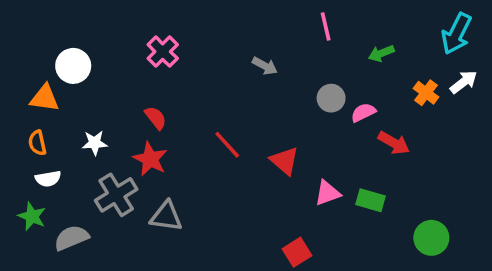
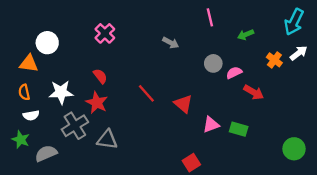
white star: (95, 143) -> (61, 92), size x1.5
green circle: (431, 238) -> (294, 149), moved

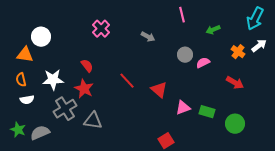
pink cross: (105, 33) -> (101, 29), moved
red arrow: (254, 92) -> (235, 83), moved
green star: (21, 140) -> (18, 130), moved
green circle: (294, 149) -> (235, 124), moved

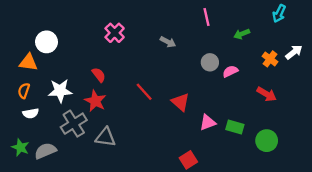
cyan arrow: (255, 19) -> (279, 14), moved, size x0.7
orange semicircle: (21, 80) -> (24, 91), turned 32

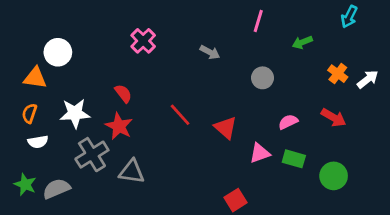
pink line: (206, 17) -> (258, 21), turned 30
white arrow: (294, 52) -> (368, 79), moved
pink semicircle: (230, 71) -> (288, 122), moved

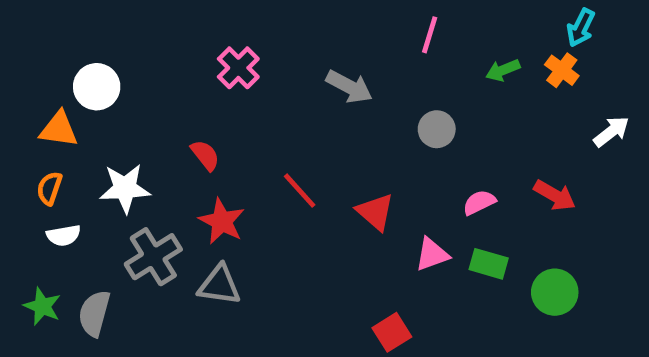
gray arrow: (210, 52) -> (349, 87), size x1.4
orange cross: (338, 74) -> (562, 70), moved
red star: (119, 126) -> (222, 221), moved
gray semicircle: (56, 189) -> (94, 313), turned -52

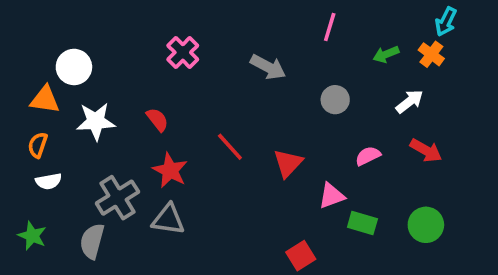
white arrow: (611, 132) -> (410, 101), moved
white star: (125, 188) -> (96, 121), moved
red triangle: (375, 212) -> (288, 163), turned 32
green rectangle: (489, 264) -> (362, 223), moved
gray semicircle: (94, 313) -> (92, 241), moved

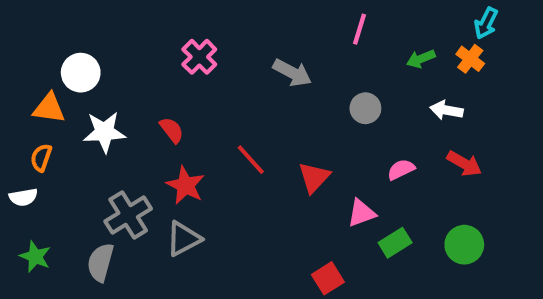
white arrow: (410, 101) -> (446, 110), turned -132
white semicircle: (49, 181) -> (23, 197), moved
gray triangle: (168, 219) -> (184, 239), turned -36
green rectangle: (362, 223) -> (395, 243), turned -48

